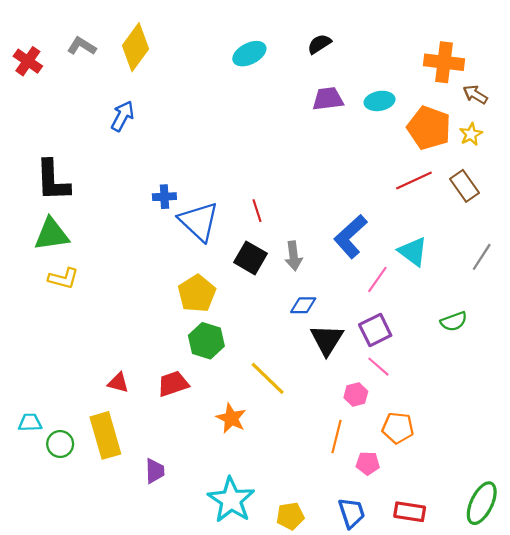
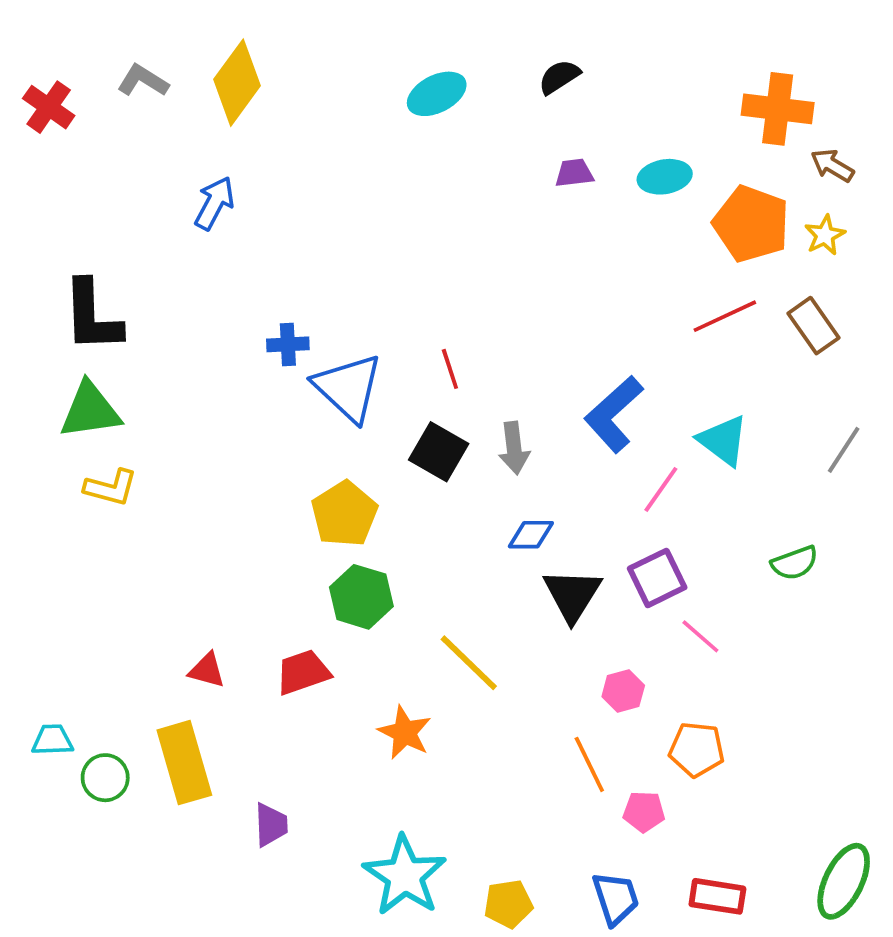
purple trapezoid: (328, 99) -> (574, 173), size x0.7
pink line: (378, 367) -> (700, 636), moved
orange line: (337, 436) -> (589, 764), turned -40

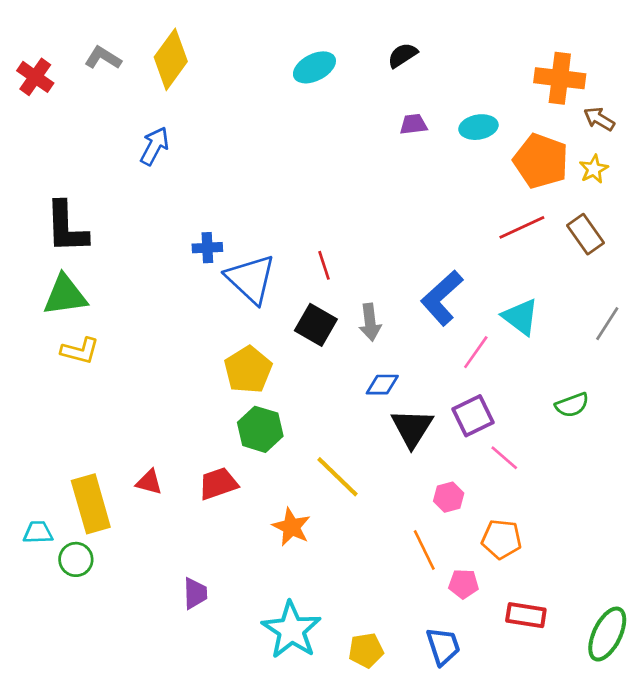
yellow rectangle: (184, 763) -> (91, 504), moved
red rectangle: (717, 896) -> (526, 615), moved

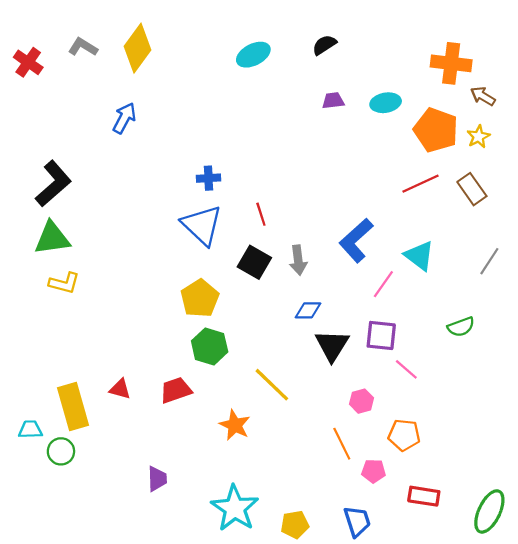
black L-shape: (66, 227) -> (53, 184), turned -129
blue cross: (207, 248) -> (209, 178), moved
purple square: (473, 416) -> (381, 336), turned 32

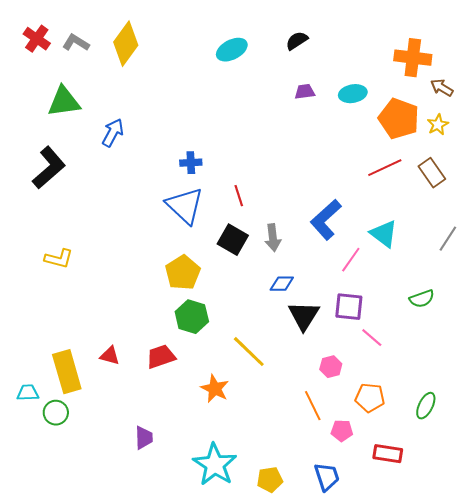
red cross: (28, 62) -> (37, 39), moved
blue arrow: (124, 118) -> (113, 133), moved
green triangle: (52, 238) -> (64, 102), moved
green ellipse: (489, 511) -> (426, 406), moved, size x0.7

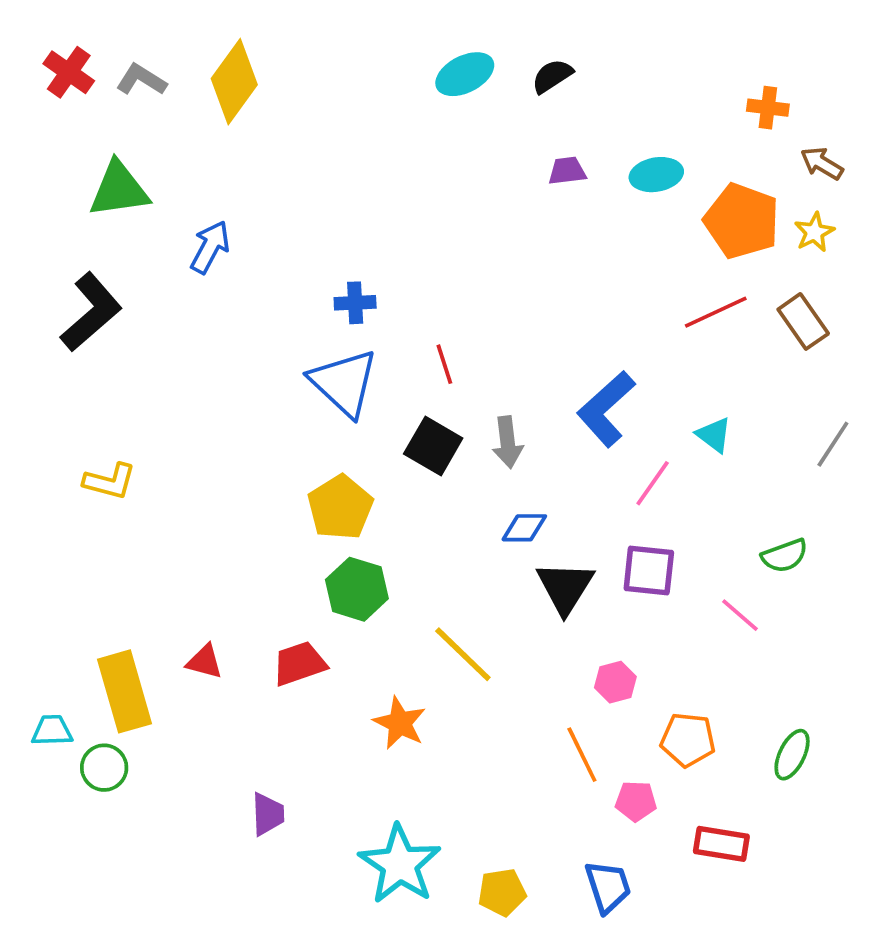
cyan ellipse: (232, 50) -> (465, 74), moved
orange cross: (413, 58) -> (768, 108), size x0.6
cyan triangle: (384, 234) -> (714, 435), size x0.7
pink line: (372, 338) -> (740, 615), moved

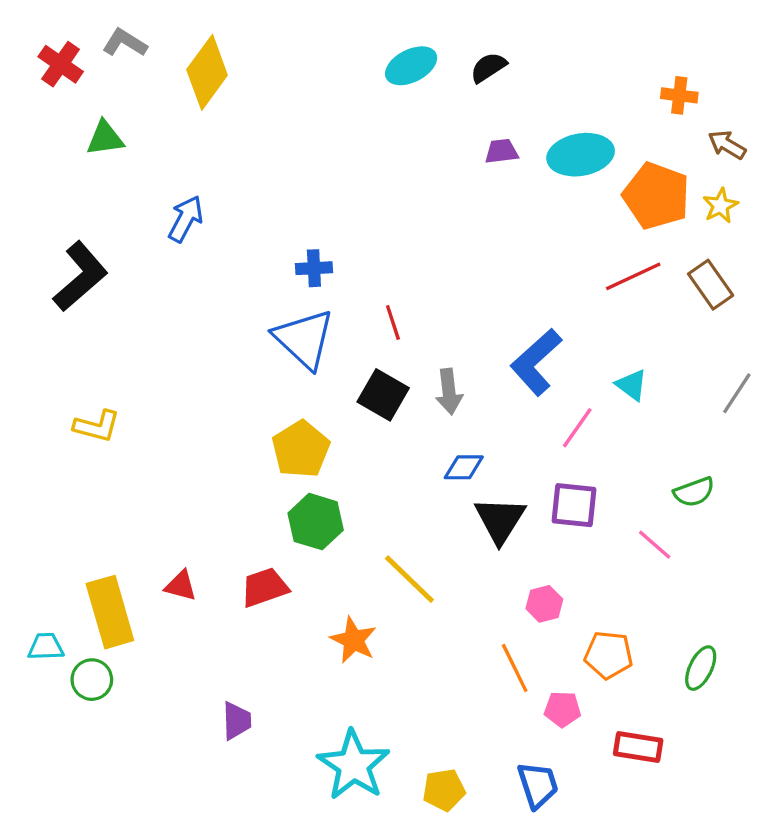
gray L-shape: (141, 80) -> (125, 43), moved
cyan ellipse: (656, 175) -> (581, 155), size x1.4
green triangle: (119, 189) -> (105, 138), moved, size x0.7

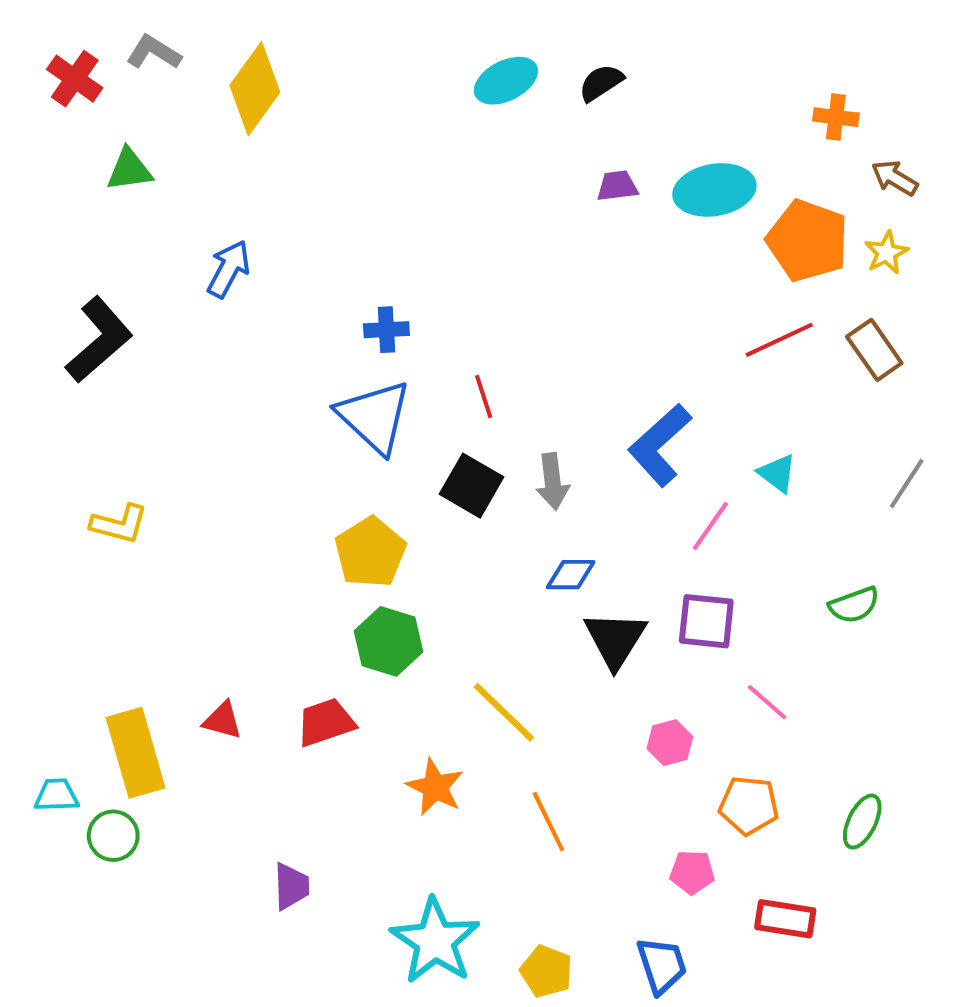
pink line: (655, 545) -> (767, 702), moved
orange line: (515, 668) -> (548, 822), moved
yellow pentagon: (444, 790) -> (546, 971), turned 30

